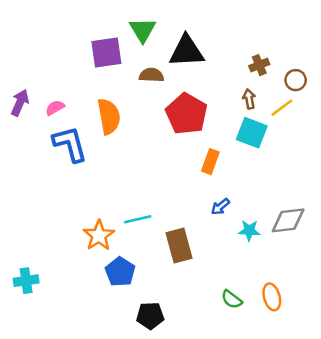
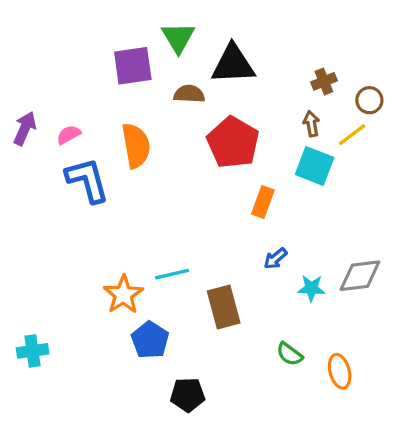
green semicircle: (232, 299) -> (289, 354), moved

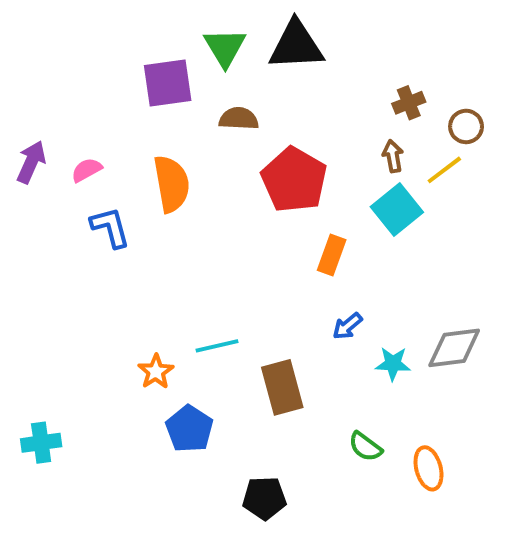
black triangle: (233, 64) -> (296, 45), moved
cyan square: (315, 166) -> (397, 209), turned 30
blue L-shape: (87, 180) -> (110, 227), size x0.7
orange star: (123, 294) -> (156, 372), size x0.7
black pentagon: (188, 395) -> (264, 498), moved

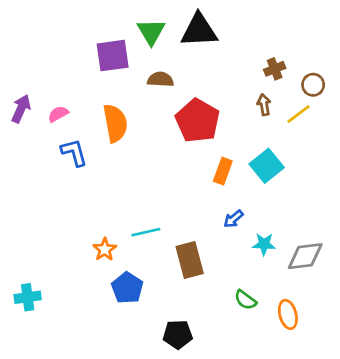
cyan square: (397, 209) -> (267, 166), moved
gray diamond: (454, 348) -> (305, 256), moved

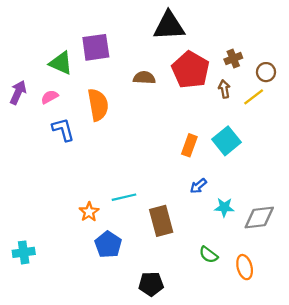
green triangle: (151, 32) -> (61, 63), moved, turned -35
brown semicircle: (160, 79) -> (144, 78), moved
red pentagon: (198, 121) -> (190, 70), moved

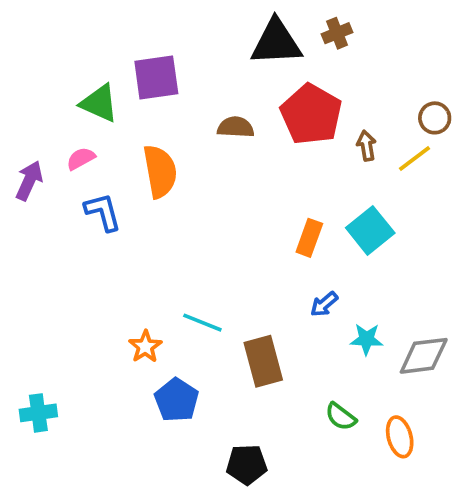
brown cross: (233, 59) -> (337, 33), moved
purple arrow: (18, 92) -> (29, 181), moved
cyan line: (124, 197) -> (202, 323), turned 35

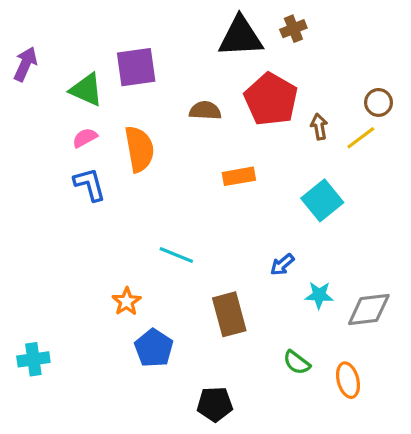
pink semicircle: (81, 159) -> (85, 138), moved
purple arrow: (29, 181) -> (25, 64), moved
orange rectangle: (309, 238) -> (239, 176), moved, turned 60
cyan line: (202, 323) -> (176, 255), moved

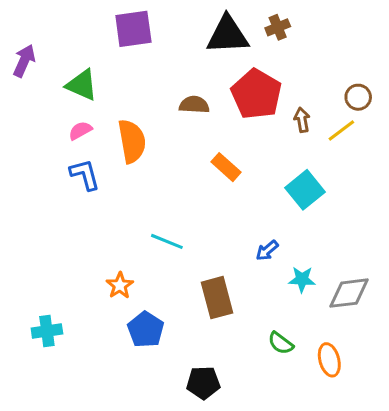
purple square: (136, 67) -> (133, 29), moved
orange rectangle: (239, 176) -> (226, 167), turned 52
cyan cross: (33, 359) -> (47, 331), moved

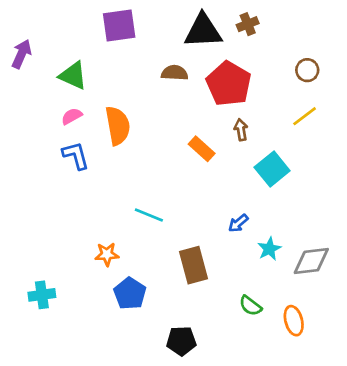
brown circle: (358, 97) -> (307, 70), moved
brown semicircle: (194, 105) -> (175, 73), moved
brown arrow: (302, 120) -> (241, 130), moved
cyan star: (302, 279) -> (269, 249), turned -30
orange star: (120, 285) -> (107, 254), turned 30

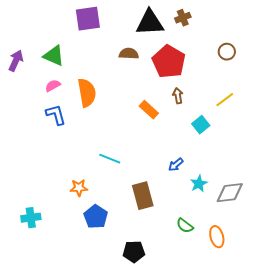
purple arrow: (22, 54) -> (16, 61), moved
yellow line: (305, 116) -> (225, 100), moved
cyan square: (272, 169) -> (201, 125), size x0.7

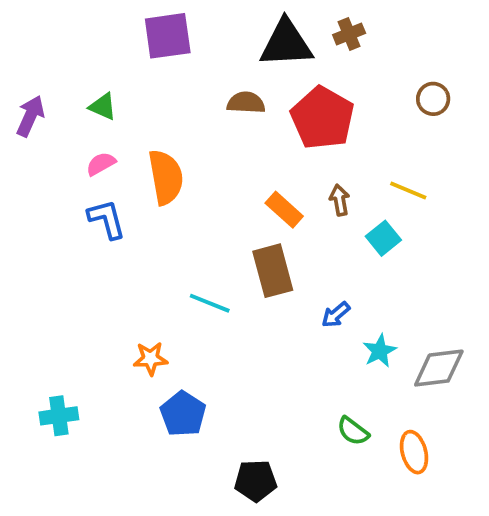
green triangle: (54, 56) -> (103, 107), size x0.7
brown arrow: (178, 96) -> (340, 200), moved
yellow line: (225, 100) -> (408, 191), moved, turned 60
brown rectangle: (143, 196) -> (273, 271), moved

